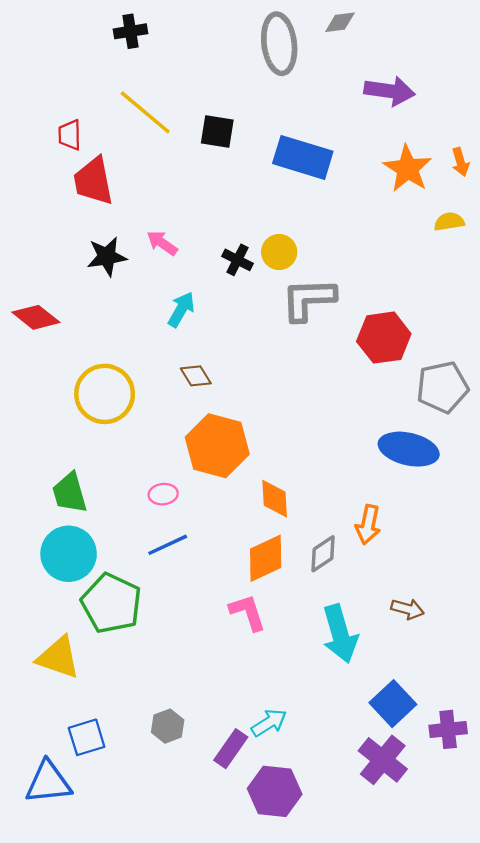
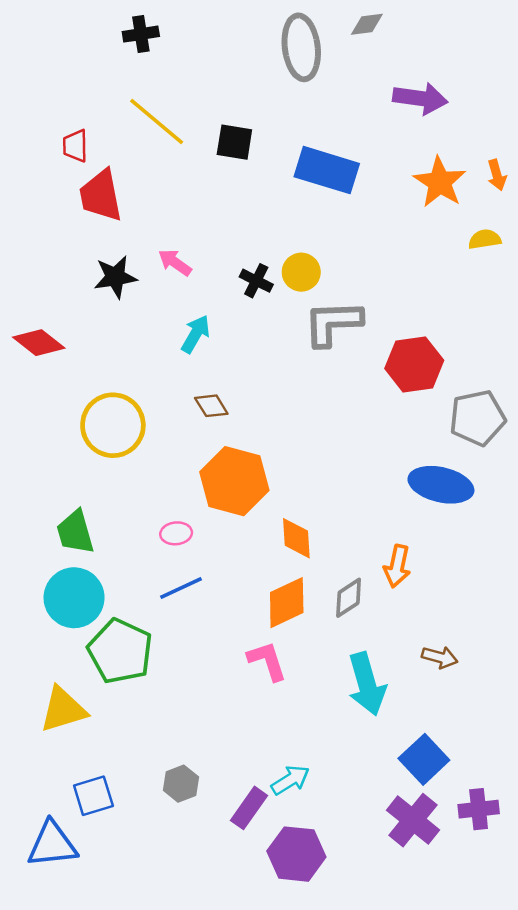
yellow triangle: (58, 657) -> (63, 709), turned -36
purple cross: (448, 729) -> (479, 809), moved

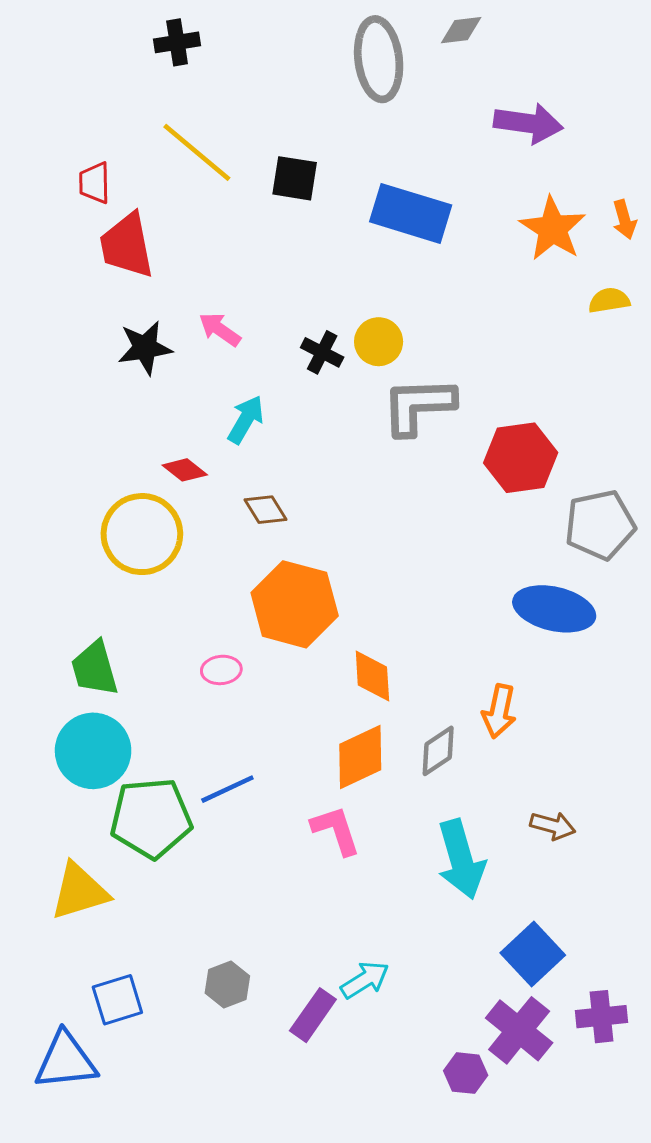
red diamond: (39, 343) -> (185, 470), moved, size x0.7
blue line: (181, 588) -> (227, 789), moved
green pentagon: (120, 651) -> (151, 818), turned -30
purple hexagon: (296, 854) -> (466, 1073), moved, size x0.6

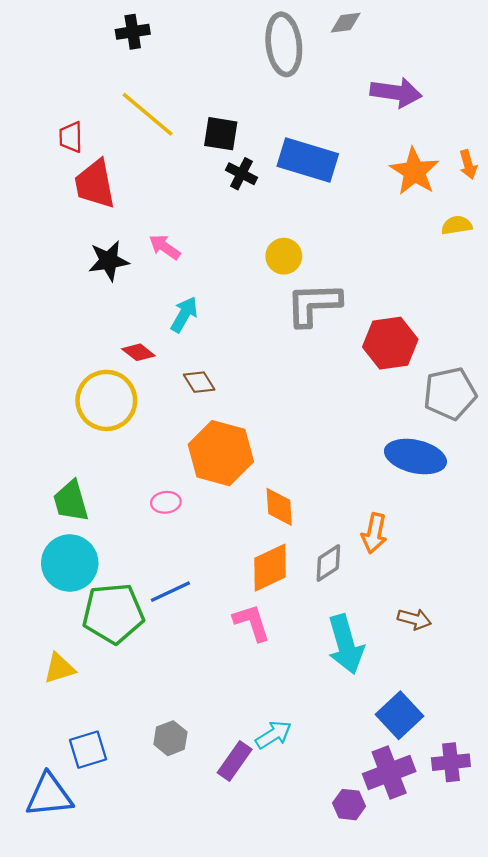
black cross: (322, 352) -> (241, 174), moved
yellow triangle: (79, 891) -> (59, 668), size x0.7
purple cross: (519, 1030) -> (389, 773), turned 30

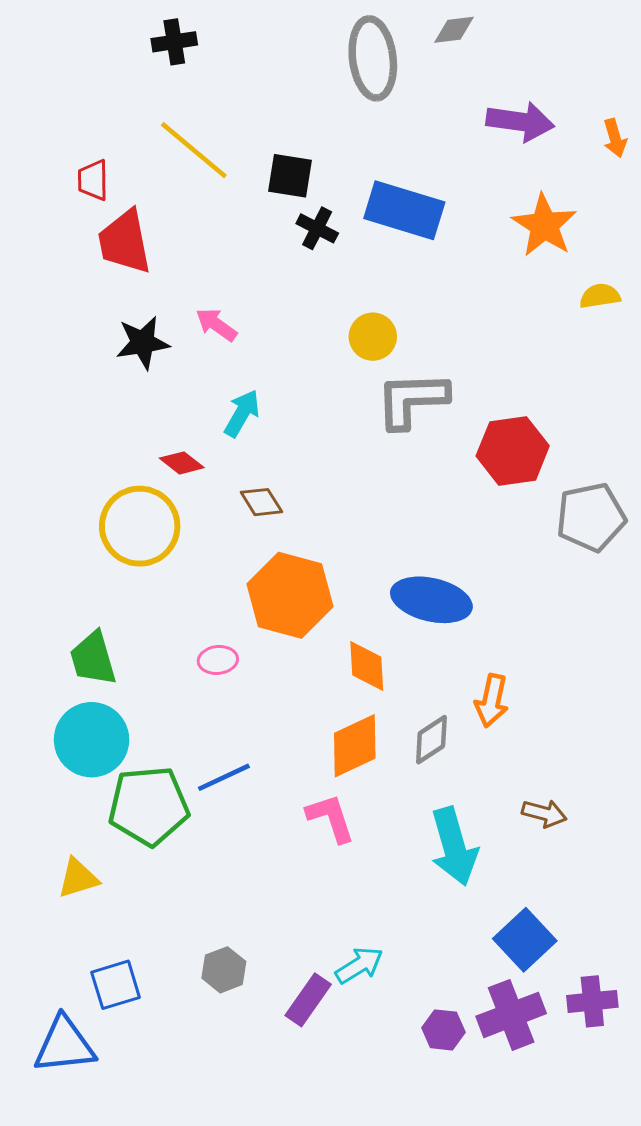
orange arrow: (468, 165) -> (615, 138), moved
blue ellipse: (415, 457) -> (431, 600), moved
purple hexagon: (349, 805) -> (443, 1030), moved

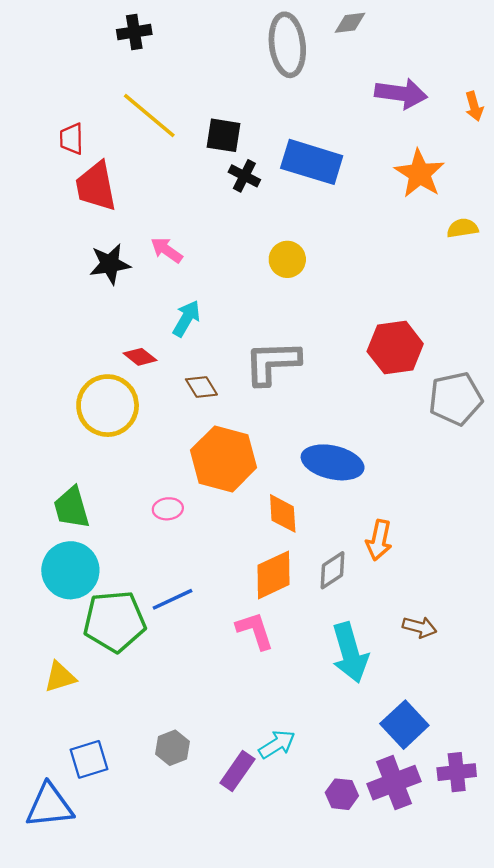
gray L-shape: (412, 400) -> (272, 363), moved

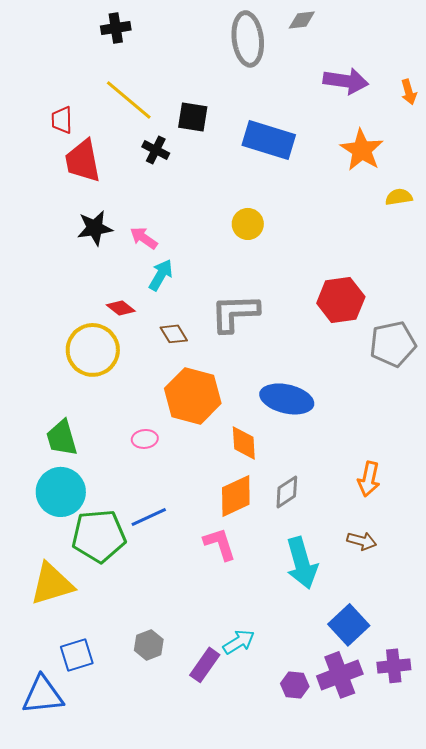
black cross: (244, 176) -> (156, 150), moved
pink arrow: (167, 250) -> (144, 238), moved
orange arrow: (379, 540) -> (369, 479), moved
yellow triangle: (60, 677) -> (52, 584), size x1.6

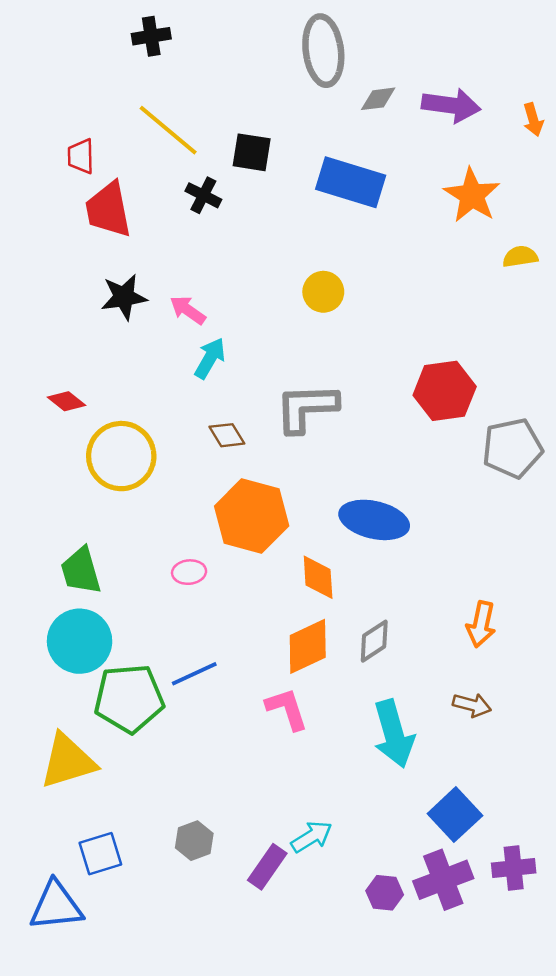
gray diamond: (302, 20) -> (378, 99), moved
red diamond: (121, 308) -> (66, 401), moved

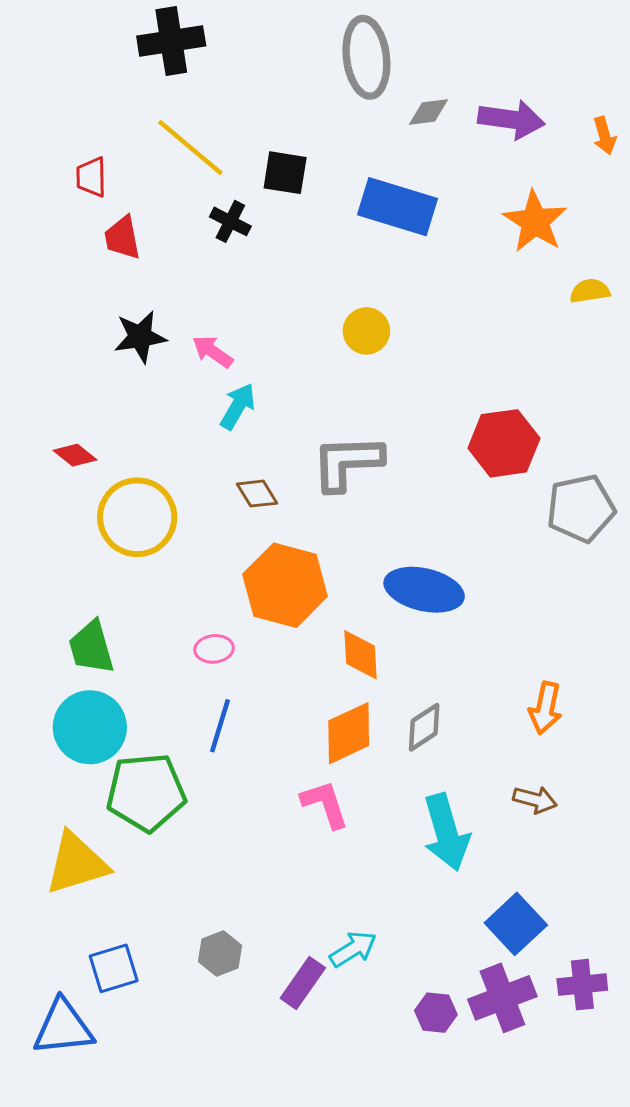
black cross: (151, 36) -> (171, 41), size x1.5
red trapezoid: (108, 210) -> (122, 238), size x0.7
blue line: (194, 674) -> (220, 726), moved, turned -48

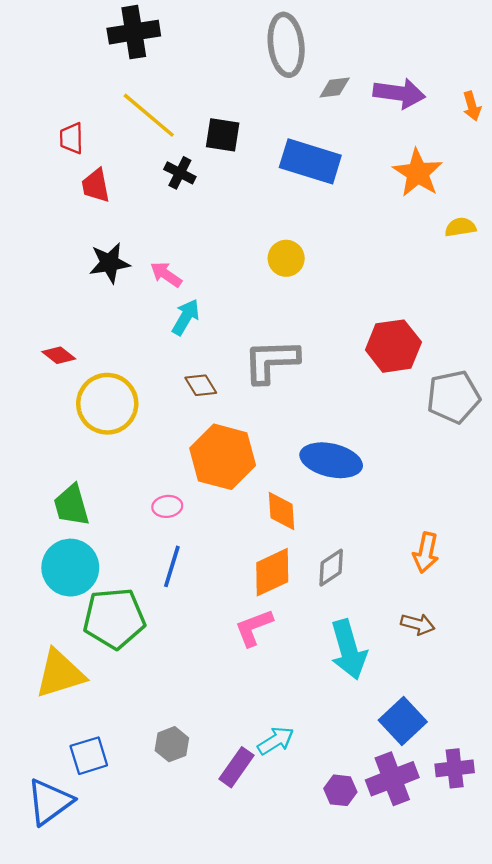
pink L-shape: (325, 804) -> (254, 628), turned -93
blue triangle: (63, 1027) -> (50, 802), turned -30

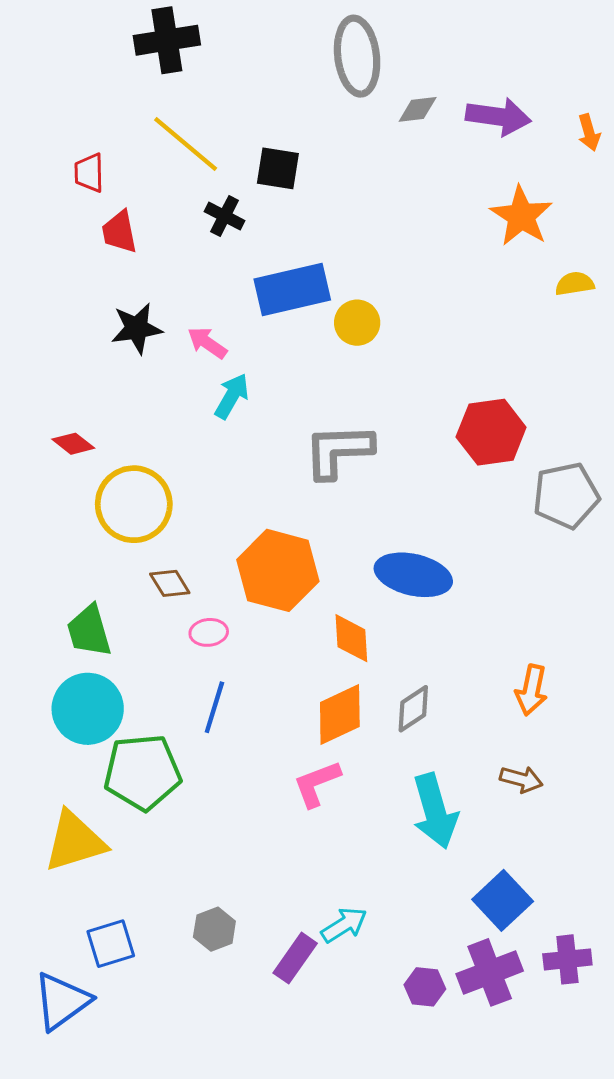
blue rectangle: (310, 161) -> (292, 289), moved, turned -30
brown diamond: (201, 385) -> (170, 583), moved

